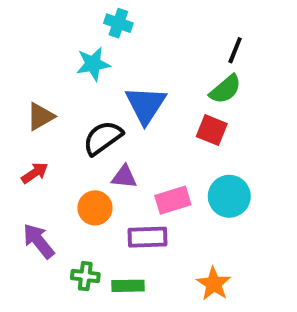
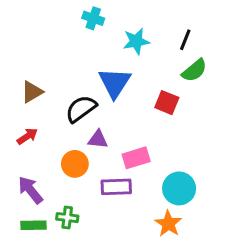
cyan star: (93, 64) -> (136, 41), moved
green semicircle: (225, 89) -> (194, 70), moved
cyan circle: (229, 196) -> (179, 188), moved
green rectangle: (128, 286) -> (33, 225), moved

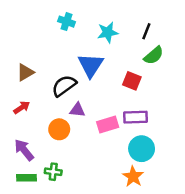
cyan cross: (93, 18) -> (66, 22), moved
purple rectangle: (116, 187) -> (135, 117), moved

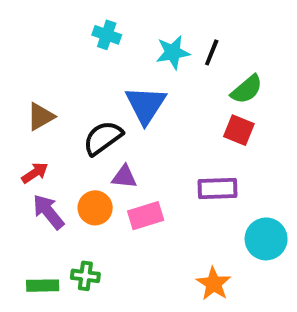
black line: (146, 31) -> (212, 52), moved
red square: (132, 81) -> (239, 130), moved
pink rectangle: (108, 124) -> (146, 216), moved
cyan circle: (142, 149) -> (266, 239), moved
purple arrow: (24, 150) -> (48, 212), moved

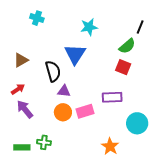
cyan cross: (107, 35) -> (37, 18), moved
black line: (212, 52) -> (140, 27), moved
black semicircle: (103, 138) -> (53, 71), turned 110
orange circle: (95, 208) -> (63, 112), moved
pink rectangle: (146, 216) -> (85, 111), moved

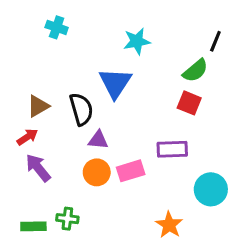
brown triangle: (21, 60) -> (38, 106), moved

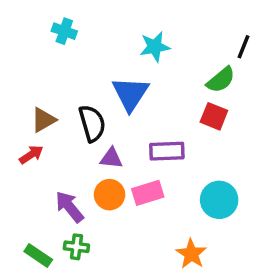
purple rectangle: (172, 149) -> (167, 151), moved
purple arrow: (38, 168) -> (70, 207), moved
cyan circle: (211, 189) -> (219, 200), moved
green rectangle: (33, 226) -> (38, 256), turned 35

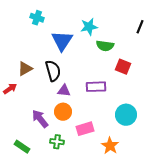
green semicircle: (221, 80) -> (105, 46), moved, turned 48
blue triangle: (130, 94) -> (62, 41), moved
red arrow: (31, 155) -> (10, 89), moved
pink rectangle: (148, 193) -> (85, 129), moved
green cross: (76, 247) -> (57, 142), moved

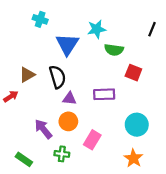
pink rectangle: (85, 129) -> (92, 140), turned -42
orange star: (110, 146) -> (133, 158), moved

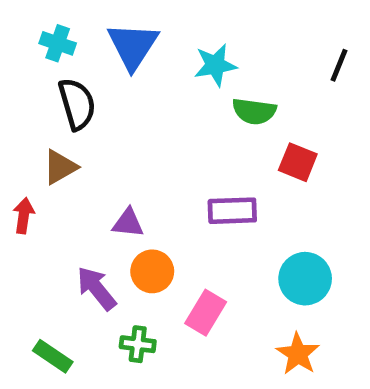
cyan cross: (40, 19) -> (58, 43), moved
blue triangle: (67, 44) -> (133, 46), moved
black semicircle: (57, 77) -> (77, 104), moved
red arrow: (11, 96) -> (24, 216), turned -48
purple triangle: (69, 99) -> (128, 223), moved

